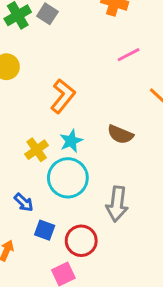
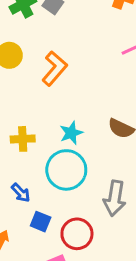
orange L-shape: (63, 96) -> (55, 68), moved
yellow cross: (37, 150) -> (23, 139), moved, turned 30

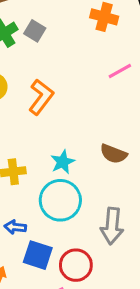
blue arrow: (21, 193) -> (15, 227), turned 144
blue square: (41, 222) -> (38, 255), size x1.4

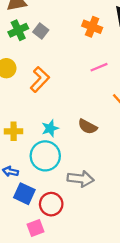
gray arrow: (112, 226) -> (81, 179), turned -95

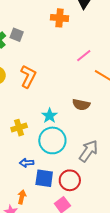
pink line: (99, 67) -> (84, 56), moved
gray arrow: (81, 179) -> (88, 151), turned -45

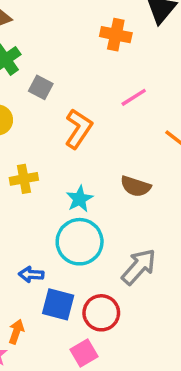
gray square: (17, 35) -> (41, 87), moved
pink line: (84, 56) -> (134, 97), moved
orange L-shape: (28, 76) -> (78, 129), moved
yellow cross: (19, 128) -> (24, 179), moved

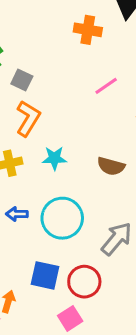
orange L-shape: (78, 129) -> (28, 118), moved
cyan star: (80, 199) -> (54, 158), moved, turned 30
blue arrow: (31, 275) -> (17, 214), moved

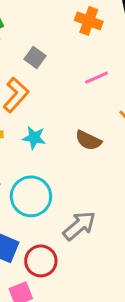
gray square: (22, 80) -> (35, 58), moved
brown semicircle: (111, 166) -> (88, 140), moved

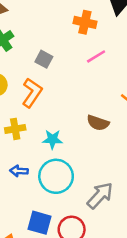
pink line: (96, 78) -> (96, 56), moved
cyan star: (34, 138) -> (52, 139), moved

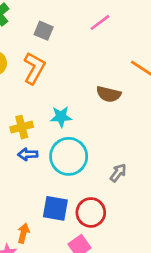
yellow cross: (15, 129) -> (22, 127), moved
gray arrow: (100, 195) -> (118, 173), size x0.6

